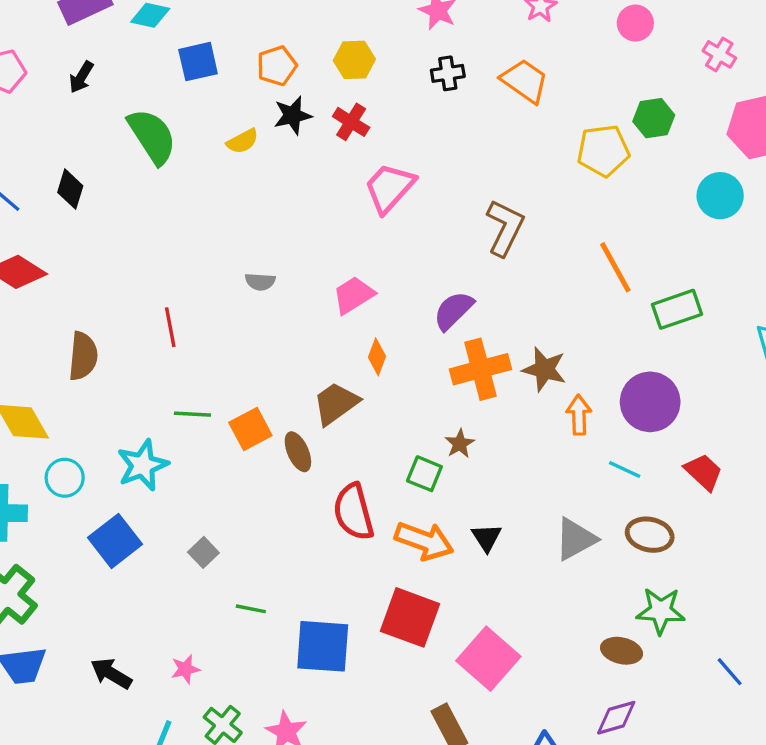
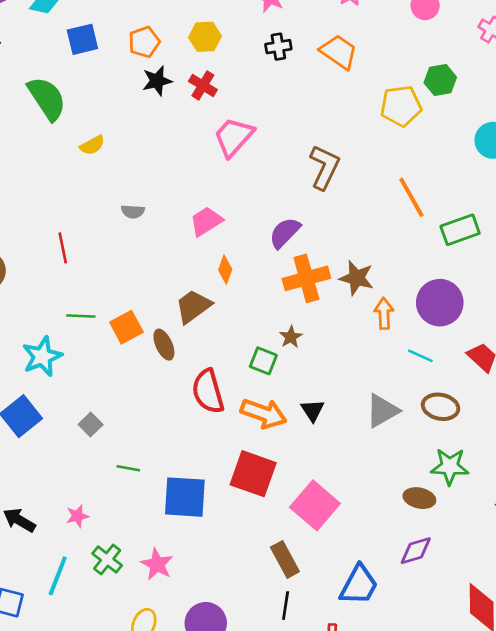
yellow semicircle: (243, 141) -> (92, 145), moved

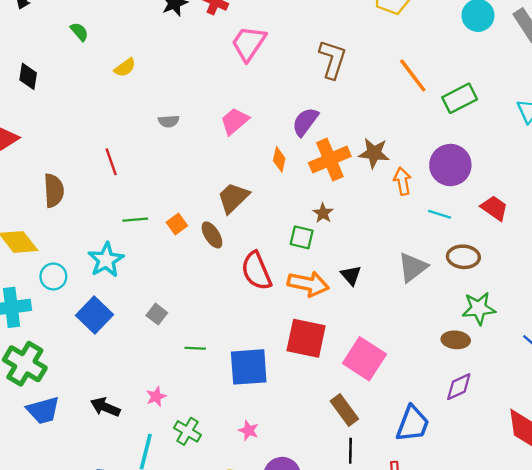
green semicircle: (47, 98) -> (79, 32), size x0.5
orange diamond: (225, 270) -> (279, 159), moved
orange square: (126, 327) -> (177, 224), size x0.7
pink star: (157, 564) -> (249, 430), moved, size x0.7

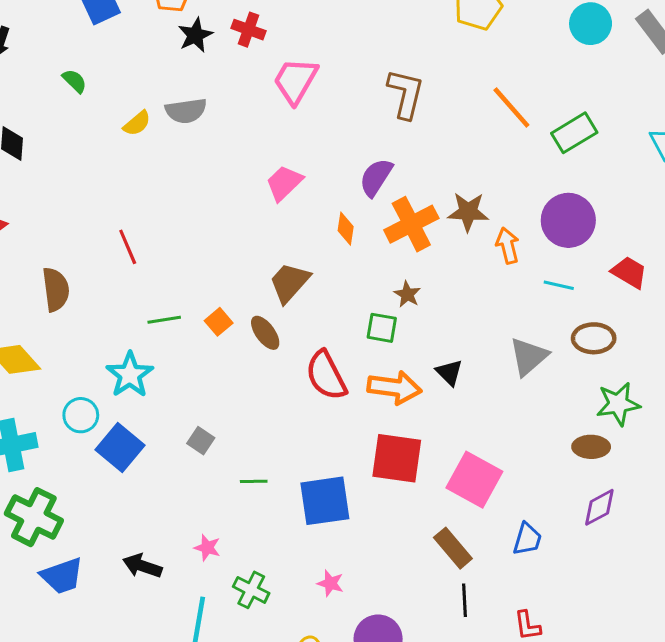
gray semicircle: (169, 121) -> (186, 111), moved, size x1.5
cyan circle: (53, 276) -> (81, 415), moved
pink star: (156, 397) -> (207, 548), turned -30
blue trapezoid: (413, 424) -> (527, 539), moved, size x0.7

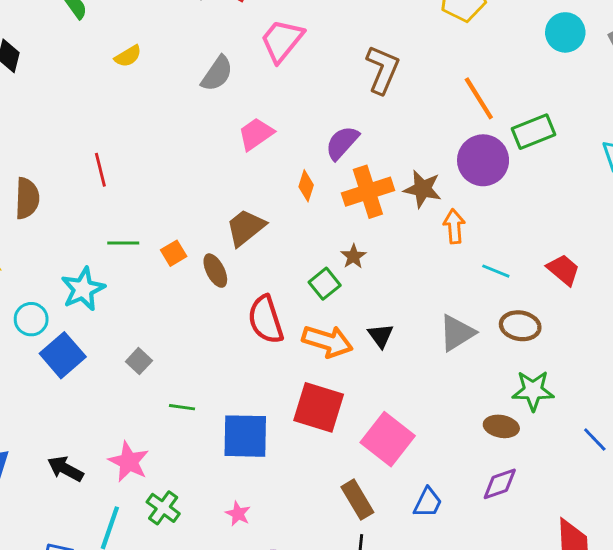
gray semicircle: (186, 111) -> (217, 74), moved, turned -57
purple circle: (568, 220) -> (483, 160), moved
green square: (382, 328) -> (325, 284), turned 32
pink star: (207, 548) -> (129, 462), size x1.6

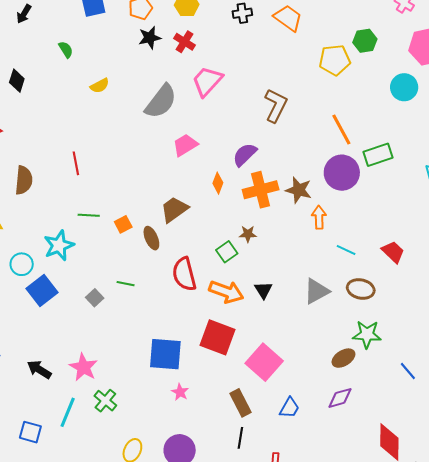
gray semicircle: (217, 74) -> (161, 101), size x1.4
brown star: (353, 256) -> (248, 234), turned 30
green line: (182, 407) -> (126, 284), moved
brown ellipse: (501, 426) -> (343, 358), turned -45
pink star: (238, 514) -> (180, 392), moved

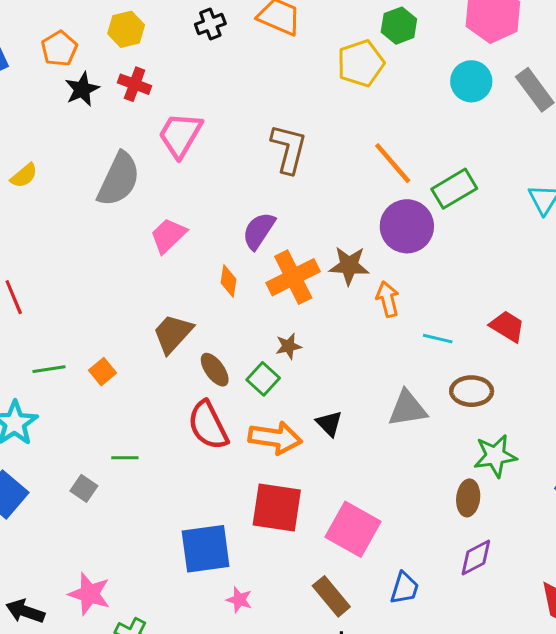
brown ellipse: (151, 238) -> (215, 370), moved
gray triangle: (316, 291) -> (407, 409), turned 32
brown ellipse: (343, 358) -> (468, 498), turned -40

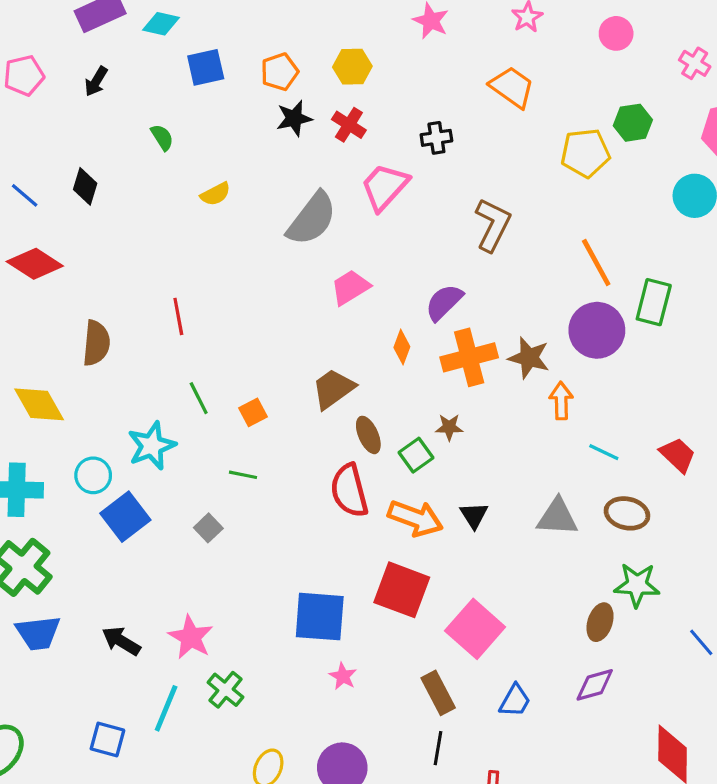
black cross: (210, 24) -> (436, 138), moved
green rectangle: (454, 189) -> (654, 302), turned -57
green line: (49, 369) -> (199, 398), turned 60
green line: (125, 458) -> (243, 475), moved

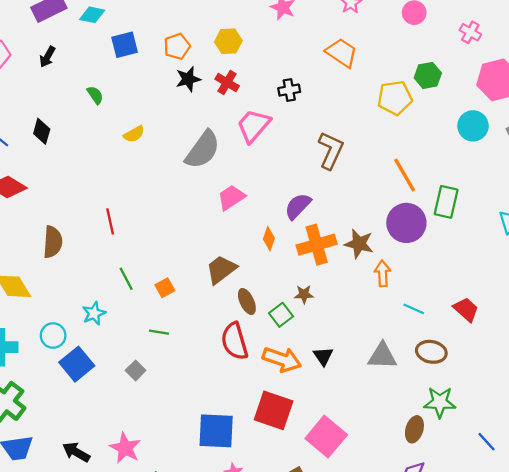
cyan star: (152, 446) -> (94, 313), size x0.7

